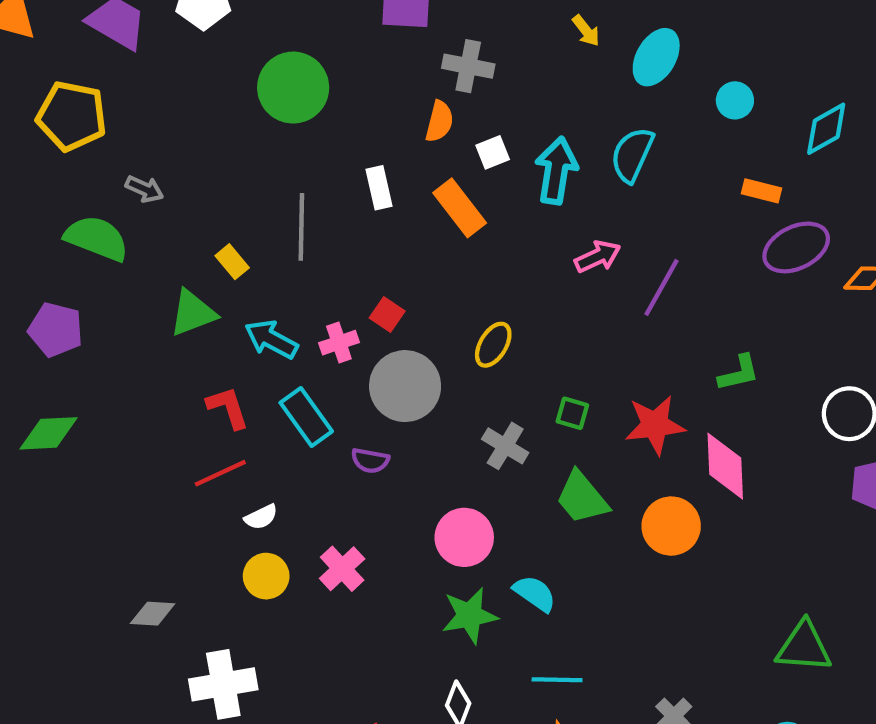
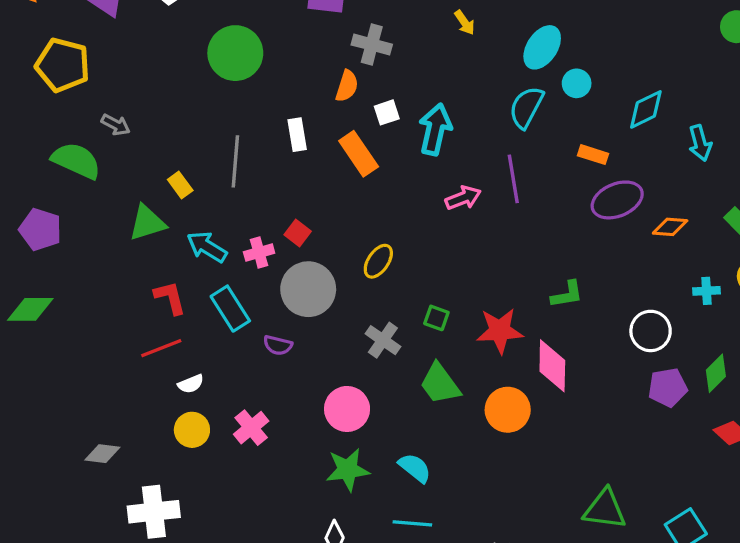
cyan ellipse: (656, 57) -> (542, 47), moved
cyan semicircle: (632, 155) -> (526, 107), moved
purple line: (661, 287) -> (513, 179), moved, turned -42
cyan semicircle: (535, 593) -> (415, 468), moved

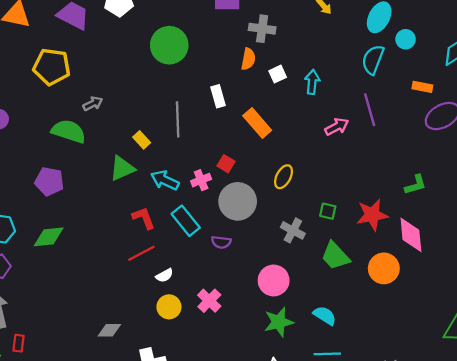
gray arrow: (116, 125) -> (93, 104), turned -48
cyan arrow: (435, 129) -> (312, 82), size x0.7
orange rectangle: (359, 154) -> (257, 123), moved

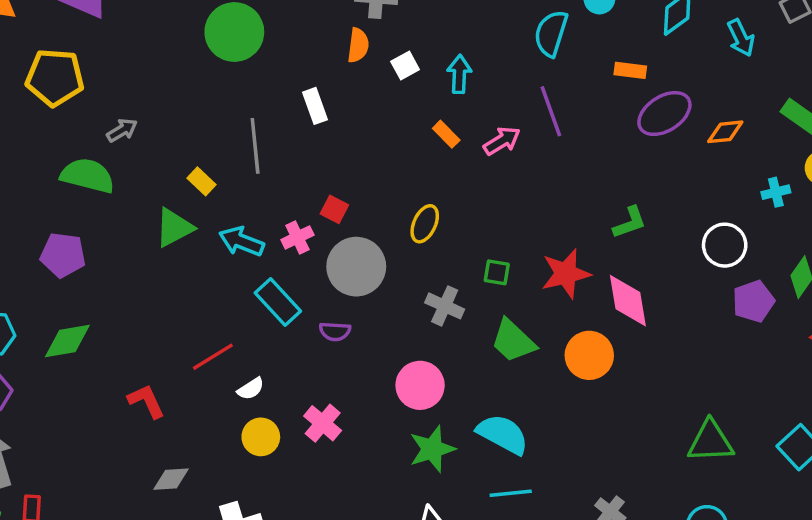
orange rectangle: (257, 123) -> (446, 134), moved, size x0.6
red L-shape: (144, 218) -> (146, 401), moved
cyan semicircle: (325, 315) -> (503, 434), size x1.4

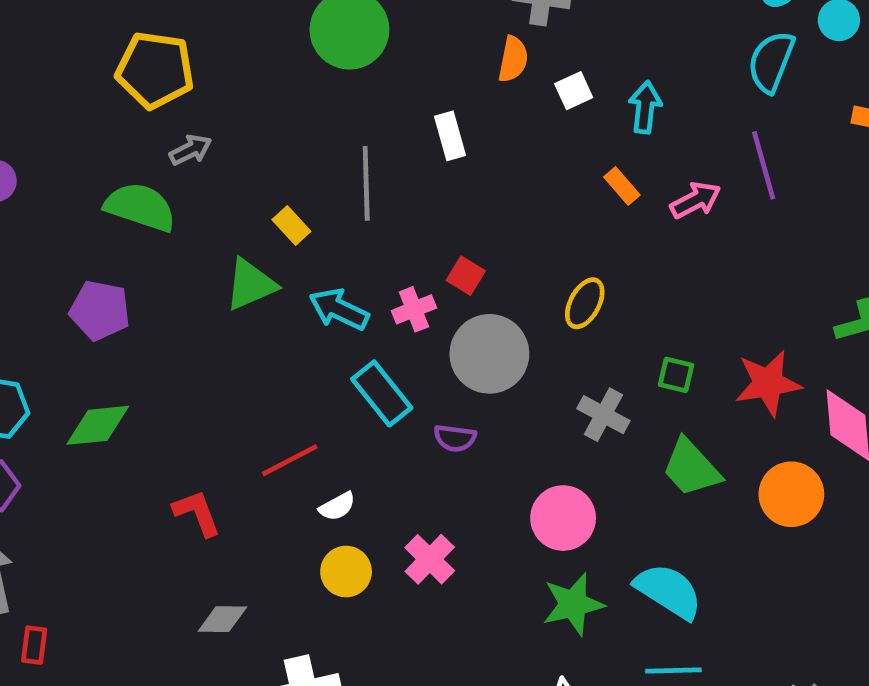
yellow pentagon: (55, 77) -> (155, 70), moved

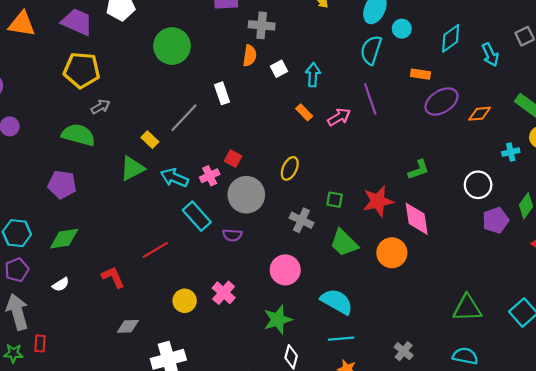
gray line: (366, 183) -> (184, 118), turned 48
white semicircle: (337, 506) -> (61, 284), moved
green star: (573, 604) -> (278, 320), moved

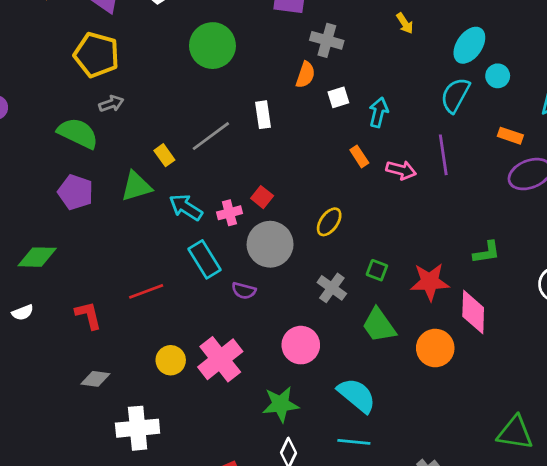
pink arrow: (339, 117) -> (401, 170), turned 35
purple pentagon: (62, 184) -> (75, 192), moved
pink cross: (224, 293) -> (220, 359), size x1.5

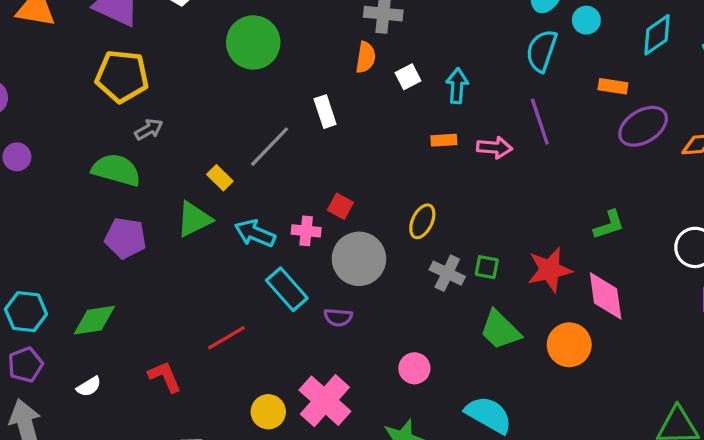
orange rectangle: (359, 156) -> (444, 140), turned -50
pink cross: (229, 213) -> (306, 231), turned 30
gray cross: (332, 288) -> (447, 273), moved
pink circle: (301, 345) -> (414, 368), size x0.7

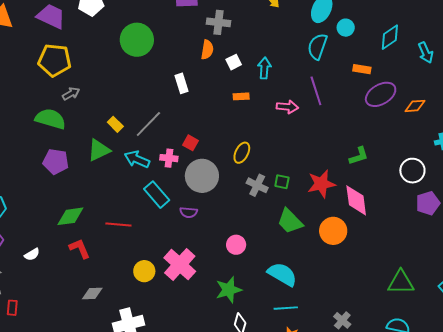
orange rectangle: (444, 140) -> (241, 96), moved
gray line: (270, 147) -> (148, 124), moved
green diamond: (94, 320) -> (70, 216), moved
red line: (226, 338) -> (118, 225), turned 35

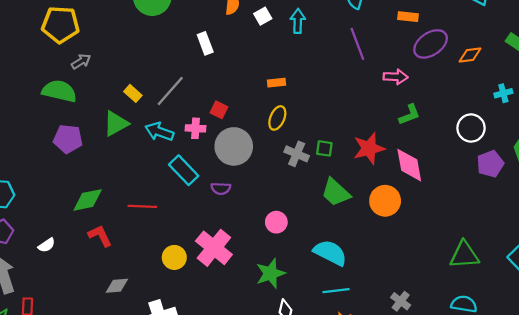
orange rectangle: (241, 96) -> (276, 83), moved
pink arrow: (287, 107) -> (396, 77), moved

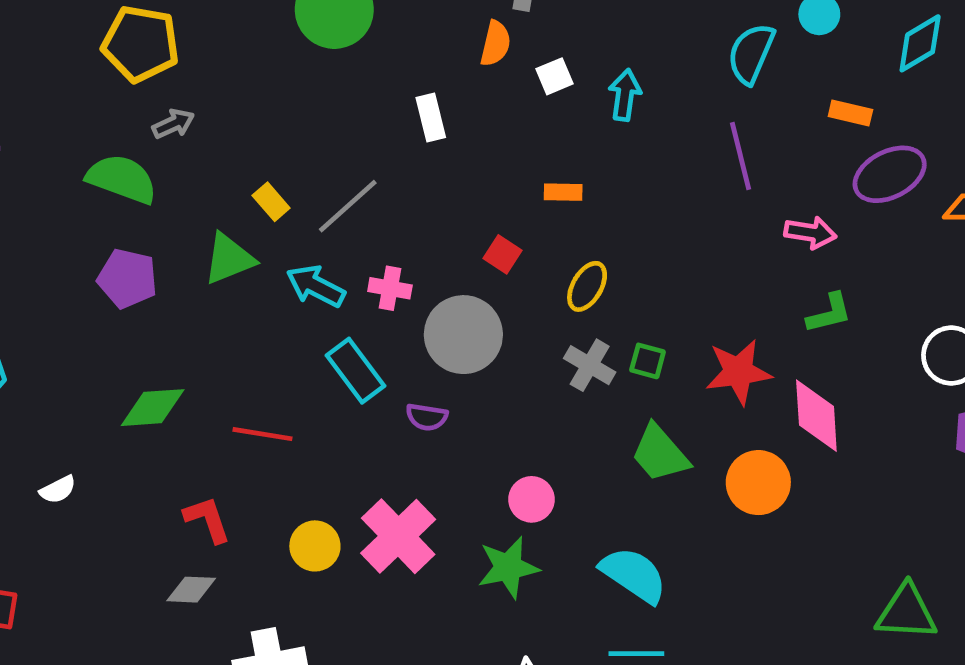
orange rectangle: (276, 83) -> (563, 192), moved
red square: (219, 110) -> (502, 254), moved
yellow ellipse: (277, 118) -> (587, 286), moved
red L-shape: (100, 236) -> (207, 519), moved
green star: (271, 273) -> (508, 567), moved

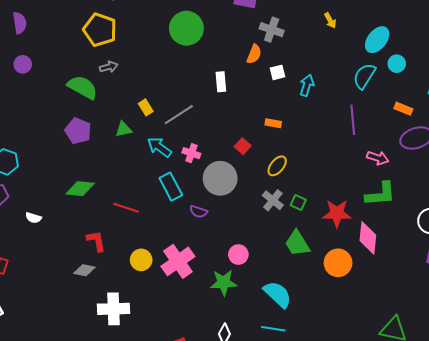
green triangle: (229, 259) -> (124, 129), size x0.7
green L-shape: (829, 313) -> (380, 194), size x1.5
white semicircle: (58, 490) -> (33, 218), turned 35

